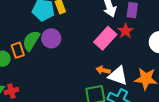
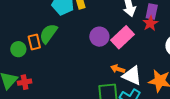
red star: (126, 31) -> (150, 23), moved
purple circle: (51, 38) -> (99, 37), moved

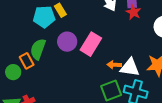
purple circle: (99, 37) -> (67, 42), moved
pink rectangle: (122, 37) -> (91, 44), moved

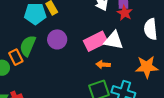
pink rectangle: (91, 44) -> (96, 41), moved, turned 30
white triangle: (130, 67) -> (114, 40), moved

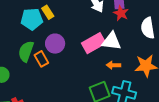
orange rectangle: (16, 57) -> (41, 59), moved
orange arrow: (103, 65) -> (113, 65), moved

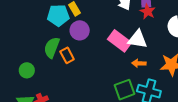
pink rectangle: (94, 43) -> (120, 41), turned 65
purple circle: (55, 44) -> (80, 30), moved

